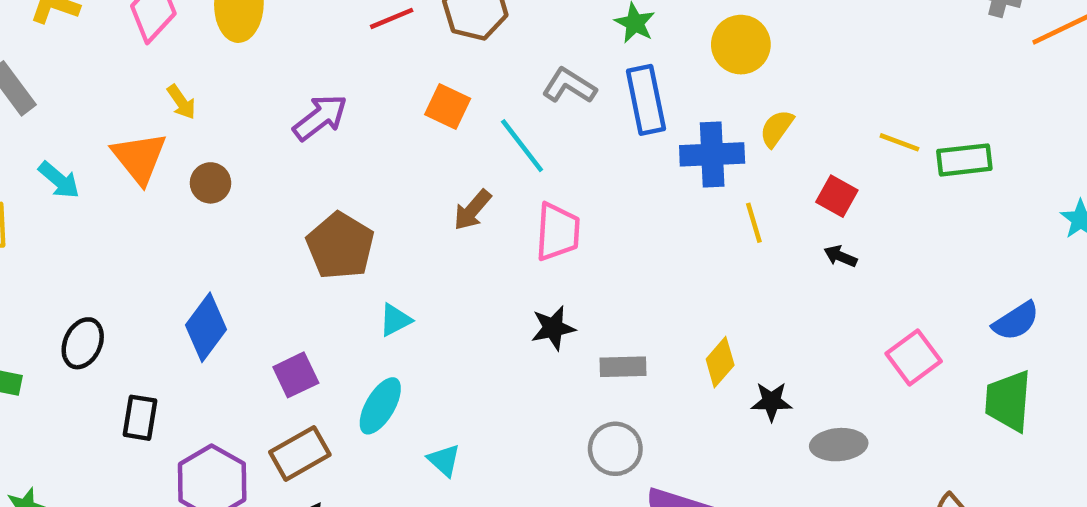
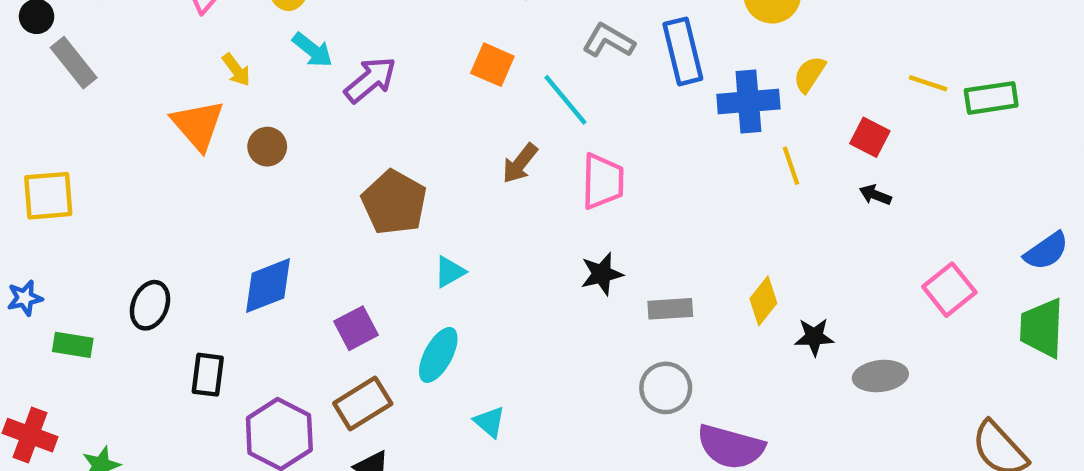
cyan arrow: (59, 180) -> (312, 50), moved
blue diamond: (206, 327) -> (268, 286), turned 34
cyan triangle: (444, 460) -> (490, 422), moved

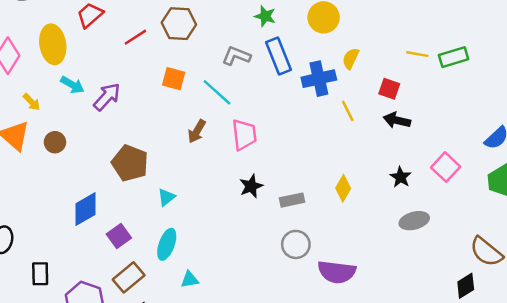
black arrow: (875, 195) -> (397, 120), size x1.5
blue diamond: (268, 286) -> (86, 209), moved
black star: (814, 337) -> (401, 177), moved, turned -30
cyan triangle: (490, 422) -> (190, 280), moved, turned -42

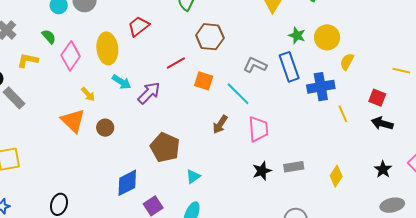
green star: (265, 16) -> (297, 35), moved
red line: (135, 37) -> (176, 63), moved
yellow semicircle: (351, 58) -> (347, 62), moved
gray rectangle: (292, 200) -> (294, 167), moved

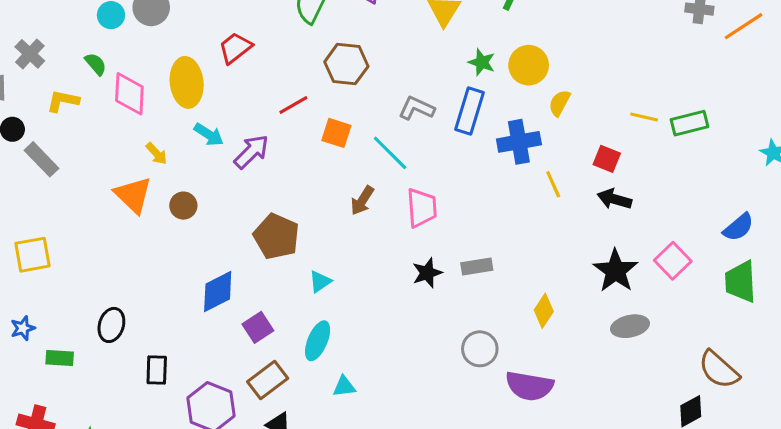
pink diamond: (71, 56) -> (129, 94), turned -32
blue rectangle: (289, 67) -> (470, 111), turned 36
black star: (383, 169) -> (616, 271), size x1.6
yellow diamond: (336, 176) -> (544, 311), moved

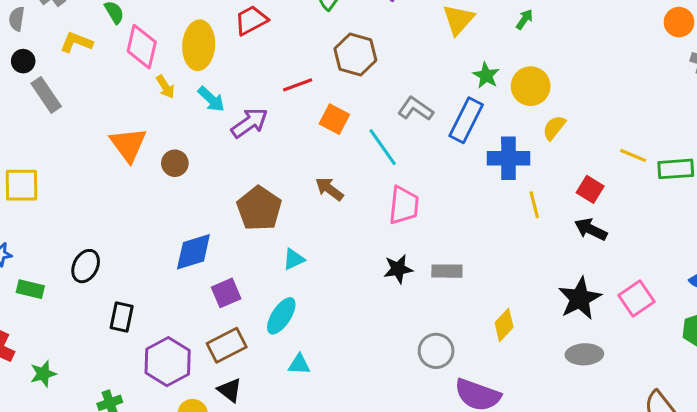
yellow arrow: (157, 154) -> (165, 87), moved
brown arrow: (362, 201) -> (329, 189), moved, turned 84

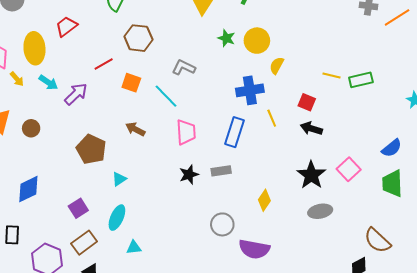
blue rectangle: (466, 120) -> (235, 132), moved
blue diamond: (193, 252) -> (28, 189), moved

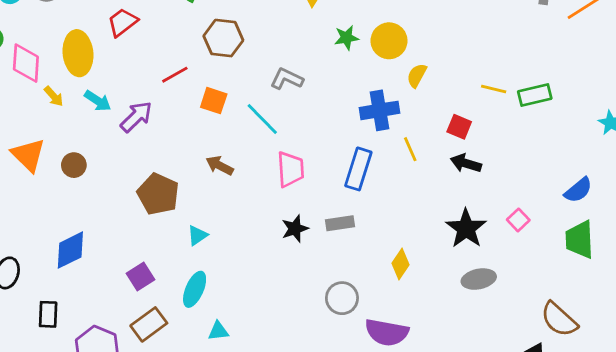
green star: (226, 38) -> (346, 38), turned -30
pink square: (349, 169) -> (518, 220), size x0.7

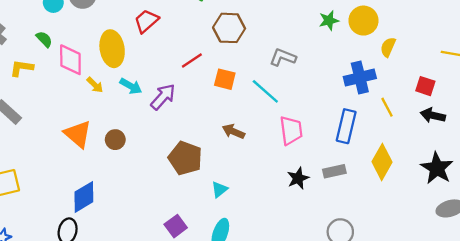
blue diamond: (70, 250) -> (84, 197), moved
yellow diamond: (401, 264) -> (382, 162), moved, size x1.4

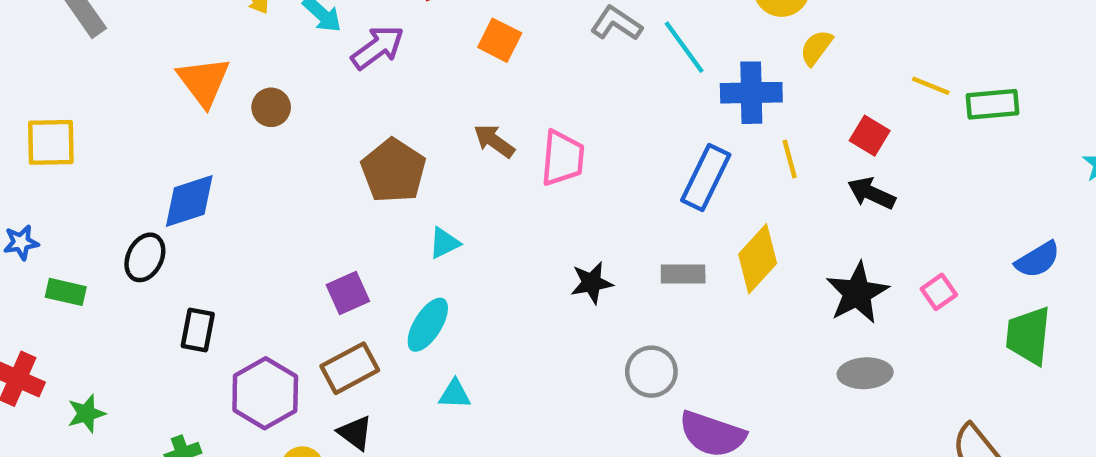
cyan line: (265, 91) -> (684, 47), moved
pink trapezoid: (291, 130) -> (563, 158), moved
gray rectangle: (334, 171) -> (683, 274), moved
black star: (298, 178) -> (592, 283), moved

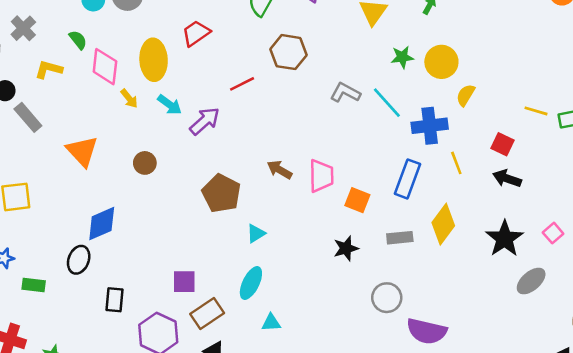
orange square: (500, 40) -> (357, 200), moved
orange triangle: (204, 82) -> (82, 151), moved
purple square: (348, 293) -> (184, 282), moved, turned 30
gray ellipse: (865, 373) -> (531, 281), moved, turned -32

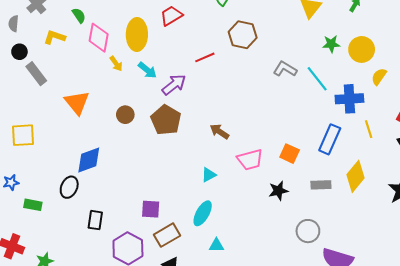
brown arrow: (279, 170) -> (219, 131), moved
pink trapezoid: (321, 176) -> (250, 160), moved, turned 72
brown pentagon: (221, 193) -> (166, 120), moved

